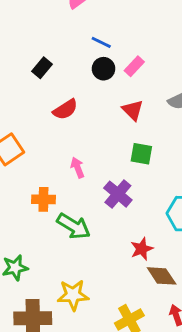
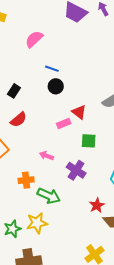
pink rectangle: (134, 66) -> (64, 124), moved, turned 32
red semicircle: (65, 109) -> (18, 120), moved
pink arrow: (78, 168) -> (46, 156), turned -40
yellow star: (73, 295) -> (37, 223), moved

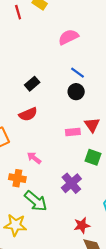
pink arrow: (46, 156) -> (34, 158), moved

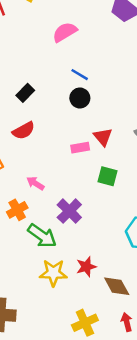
orange cross: (17, 178) -> (17, 210), turned -35
purple cross: (71, 183) -> (69, 211), moved
yellow star: (15, 225) -> (53, 273), moved
red star: (82, 225) -> (86, 267), moved

